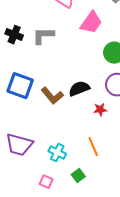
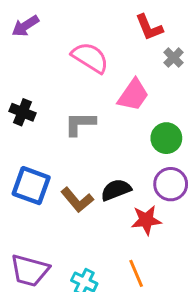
gray L-shape: (43, 36) -> (80, 124), moved
red star: (100, 110) -> (146, 220), size x1.5

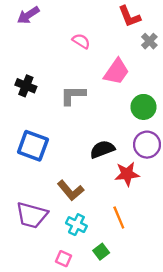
pink semicircle: (90, 58) -> (81, 41), size x0.6
brown L-shape: (77, 200) -> (71, 190), moved

